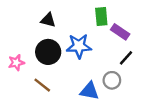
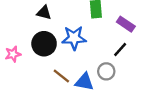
purple rectangle: (120, 32) -> (126, 24), moved
brown line: (42, 85) -> (61, 76), moved

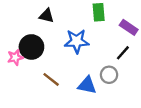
black circle: (44, 44) -> (31, 47), moved
brown line: (61, 76) -> (51, 79), moved

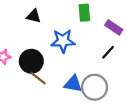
black circle: (31, 47) -> (31, 61), moved
gray circle: (109, 75) -> (95, 87), moved, size x1.5

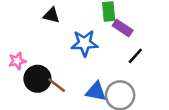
purple rectangle: (114, 27) -> (123, 28), moved
black circle: (31, 61) -> (37, 79), moved

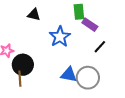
blue star: (84, 43) -> (60, 37), turned -30
brown line: (57, 85) -> (20, 79), moved, turned 49

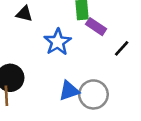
black line: (100, 47) -> (122, 48), moved
blue triangle: (69, 75) -> (69, 91), turned -30

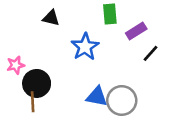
purple rectangle: (96, 27) -> (136, 31), moved, turned -66
blue triangle: (69, 91) -> (97, 97), turned 30

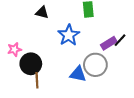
purple rectangle: (136, 31) -> (109, 43), moved
gray circle: (122, 100) -> (95, 65), moved
brown line: (33, 102) -> (37, 80), moved

